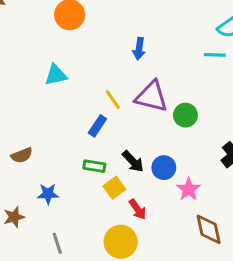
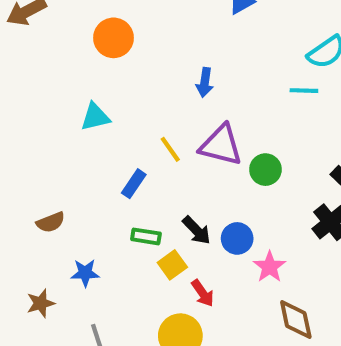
blue rectangle: (97, 126) -> (134, 184), moved

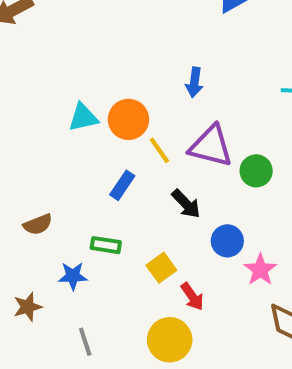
orange circle: (114, 38) -> (128, 119), moved
black arrow: (197, 230) -> (186, 204), moved
green rectangle: (146, 236) -> (106, 245), moved

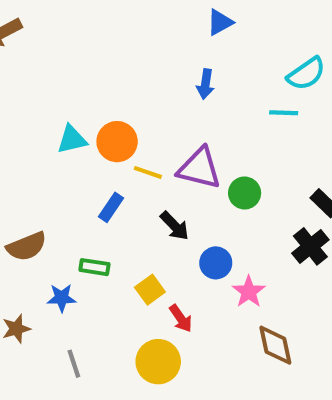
blue arrow: (194, 82) -> (205, 84), moved
yellow line: (159, 150) -> (148, 172), turned -36
brown semicircle: (38, 224) -> (27, 246), size x1.4

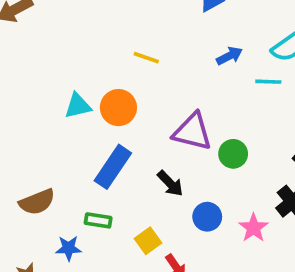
blue arrow: (205, 84) -> (229, 56), moved, turned -125
yellow line: (148, 172) -> (146, 58), moved
blue rectangle: (111, 207) -> (113, 167), size x1.6
pink star: (249, 292) -> (253, 228), moved

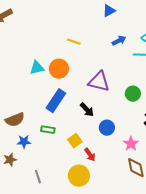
green circle: (233, 154) -> (133, 94), moved
pink star: (253, 228) -> (131, 144), moved
blue star: (68, 248) -> (24, 142), moved

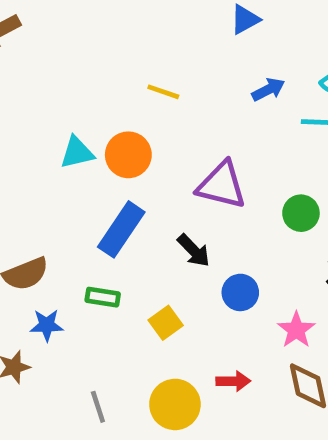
red arrow: (90, 155) -> (233, 381), moved, turned -56
gray line: (38, 177) -> (98, 407), moved

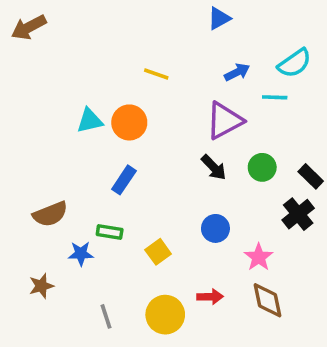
purple triangle: (222, 185) -> (224, 121), moved, turned -42
blue rectangle: (121, 229) -> (124, 180), size x0.7
black arrow: (194, 250) -> (214, 167), moved
blue star: (47, 325) -> (81, 254), moved

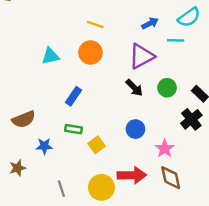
orange circle: (129, 122) -> (90, 52), moved
green rectangle: (110, 232) -> (73, 129), moved
red arrow: (210, 297) -> (132, 175), size x1.6

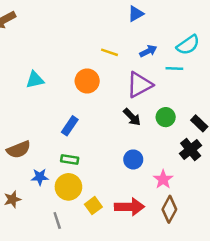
yellow line: (95, 25) -> (110, 52), moved
cyan triangle: (50, 56) -> (35, 80), moved
yellow square: (97, 145) -> (93, 206), moved
brown diamond: (171, 178) -> (169, 209), turned 40
yellow circle: (101, 187) -> (68, 187), moved

